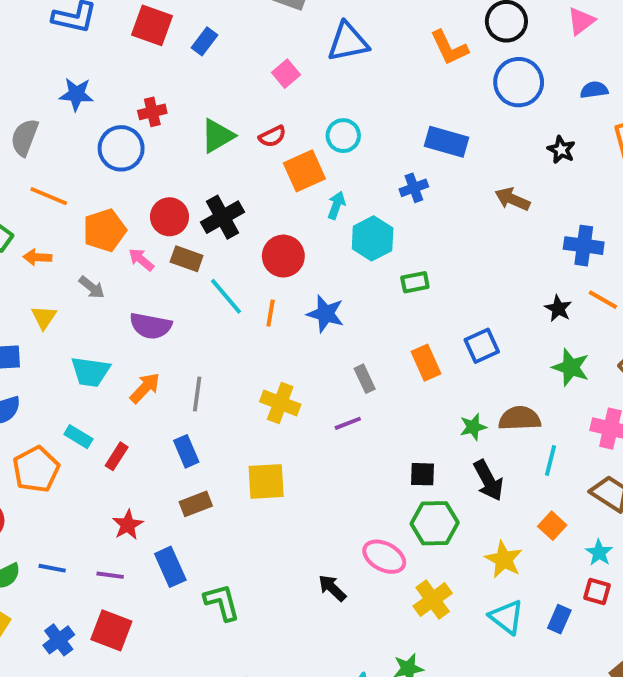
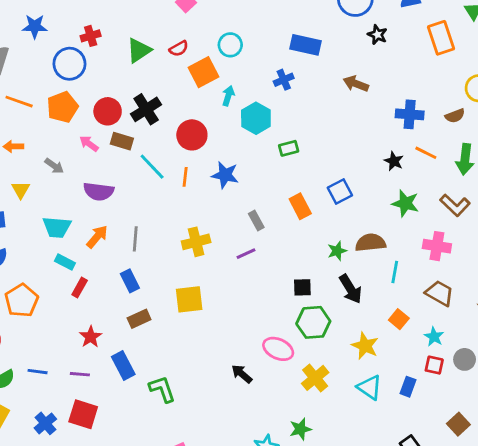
black star: (561, 150) -> (377, 35), moved
orange pentagon: (104, 230) -> (63, 107), moved
yellow cross: (280, 403) -> (196, 242), turned -32
cyan rectangle: (78, 437) -> (65, 262), moved

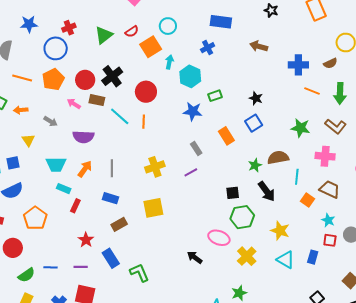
black star: (394, 161) -> (256, 98), moved
blue star: (225, 175) -> (193, 111), moved
blue rectangle: (130, 281) -> (110, 198), turned -42
orange square: (399, 319) -> (307, 200), moved

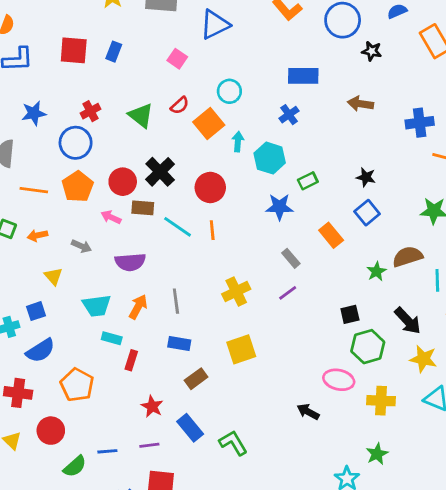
green triangle: (104, 35) -> (141, 115), turned -36
black arrow: (267, 191) -> (408, 321), moved
yellow cross: (247, 256) -> (381, 401), turned -36

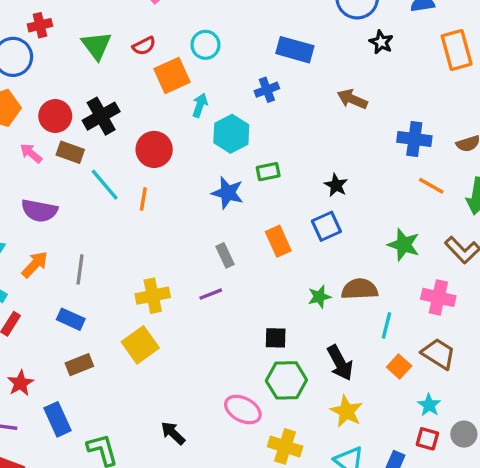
yellow cross: (236, 291) -> (153, 296), moved
yellow square: (241, 349) -> (140, 345), turned -32
black arrow: (308, 412) -> (173, 433), moved

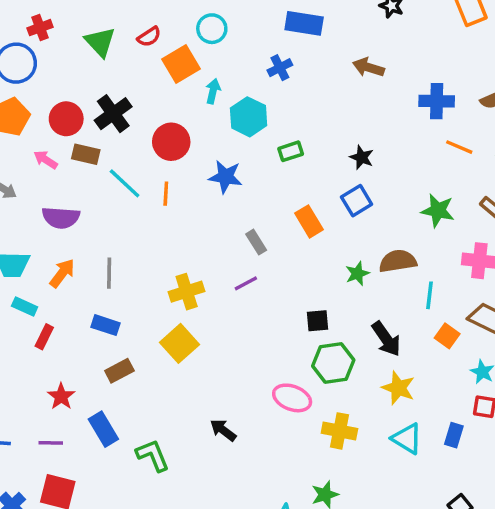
blue star: (228, 193) -> (226, 177), moved

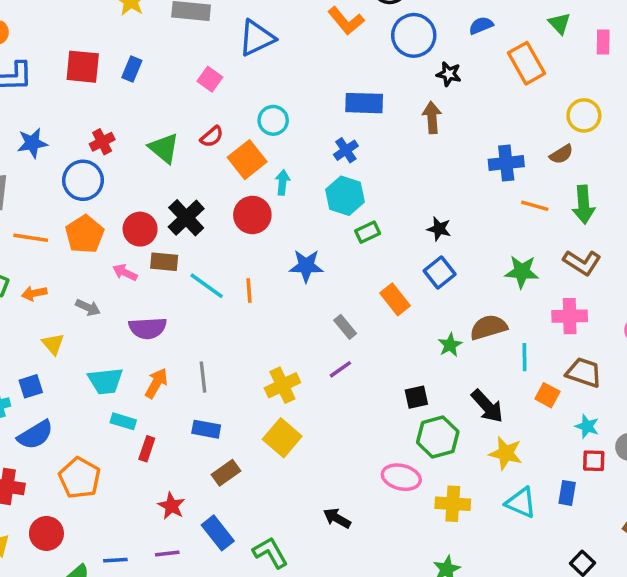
brown arrow: (368, 67) -> (432, 118), moved, turned 76
cyan hexagon: (249, 117) -> (345, 196), moved
red circle: (171, 142) -> (252, 215), moved

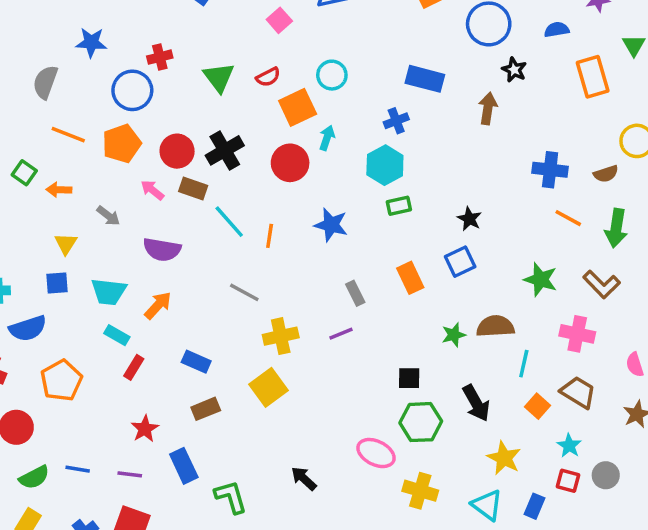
gray line: (203, 377) -> (244, 292), moved, turned -68
blue square: (31, 386) -> (57, 283), moved
yellow star: (506, 453) -> (504, 458), moved

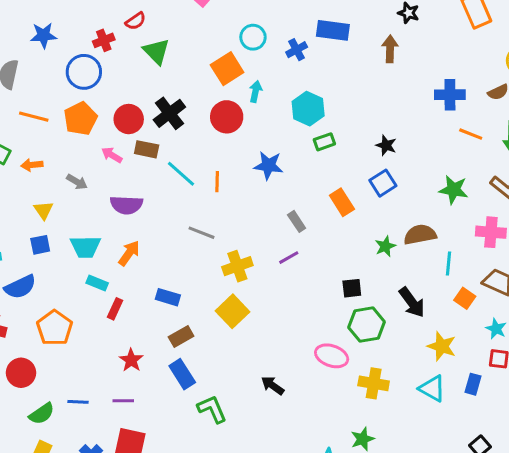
red semicircle: (268, 77) -> (136, 21), moved
blue cross: (396, 121) -> (297, 50), moved
blue rectangle: (184, 466) -> (182, 374), moved

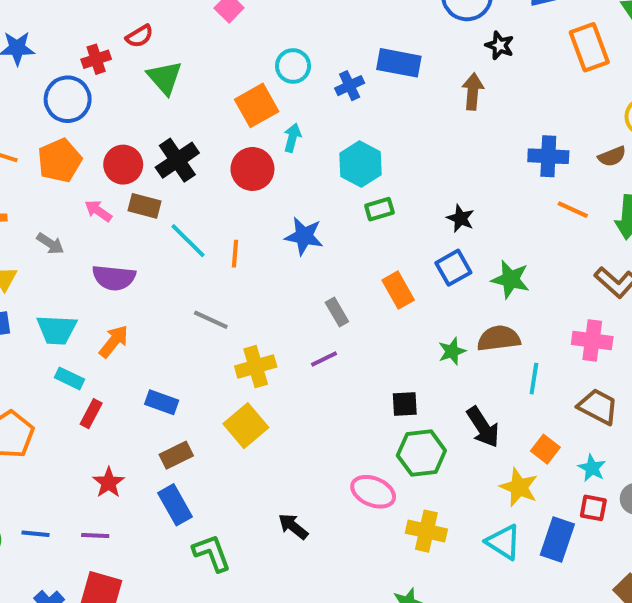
green star: (454, 190) -> (510, 279), moved
orange square: (465, 298) -> (545, 449), moved
blue rectangle: (473, 384) -> (557, 540), size x1.5

